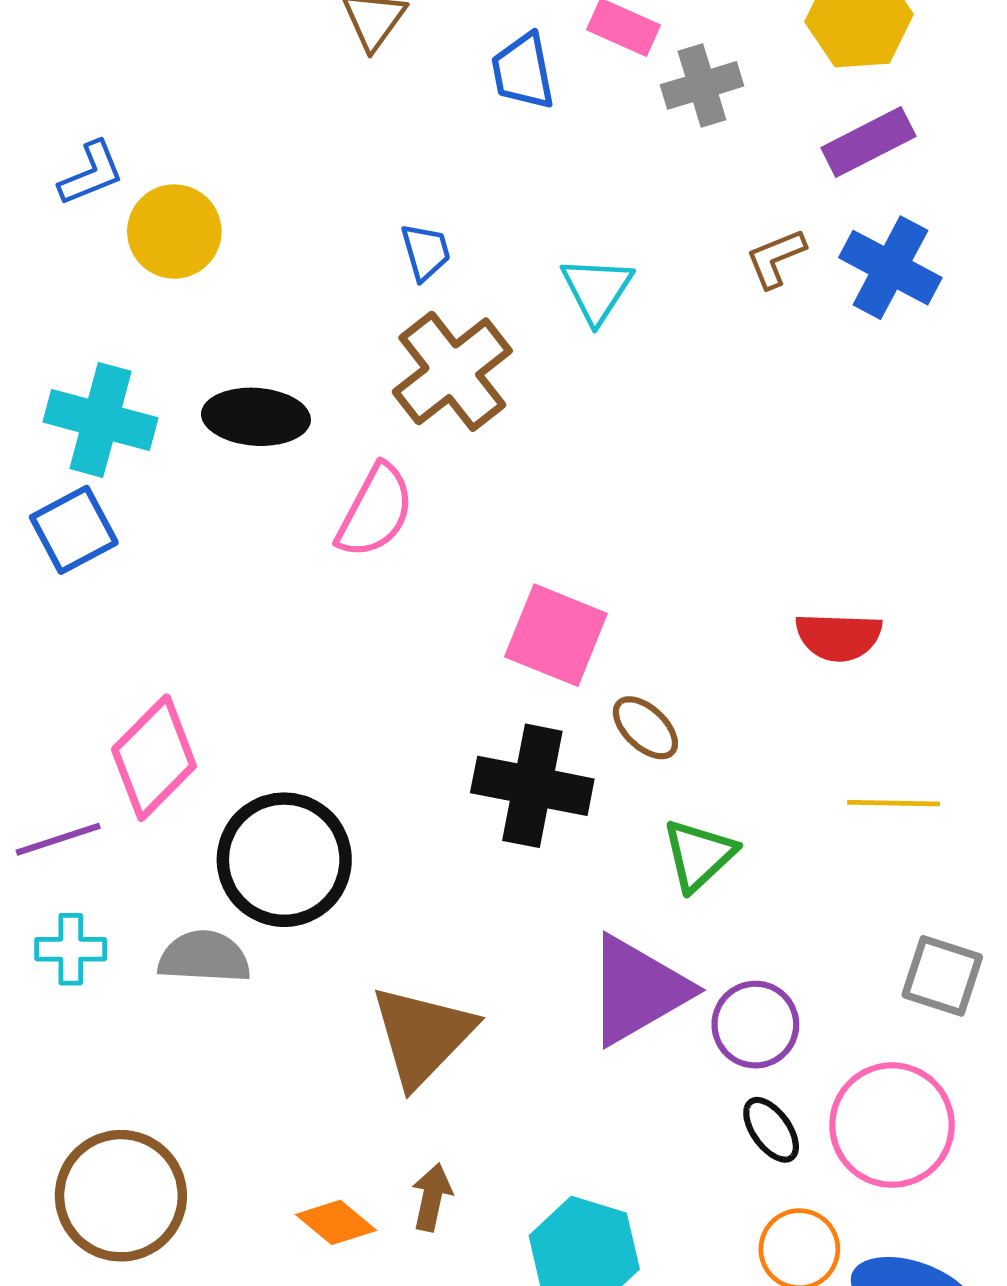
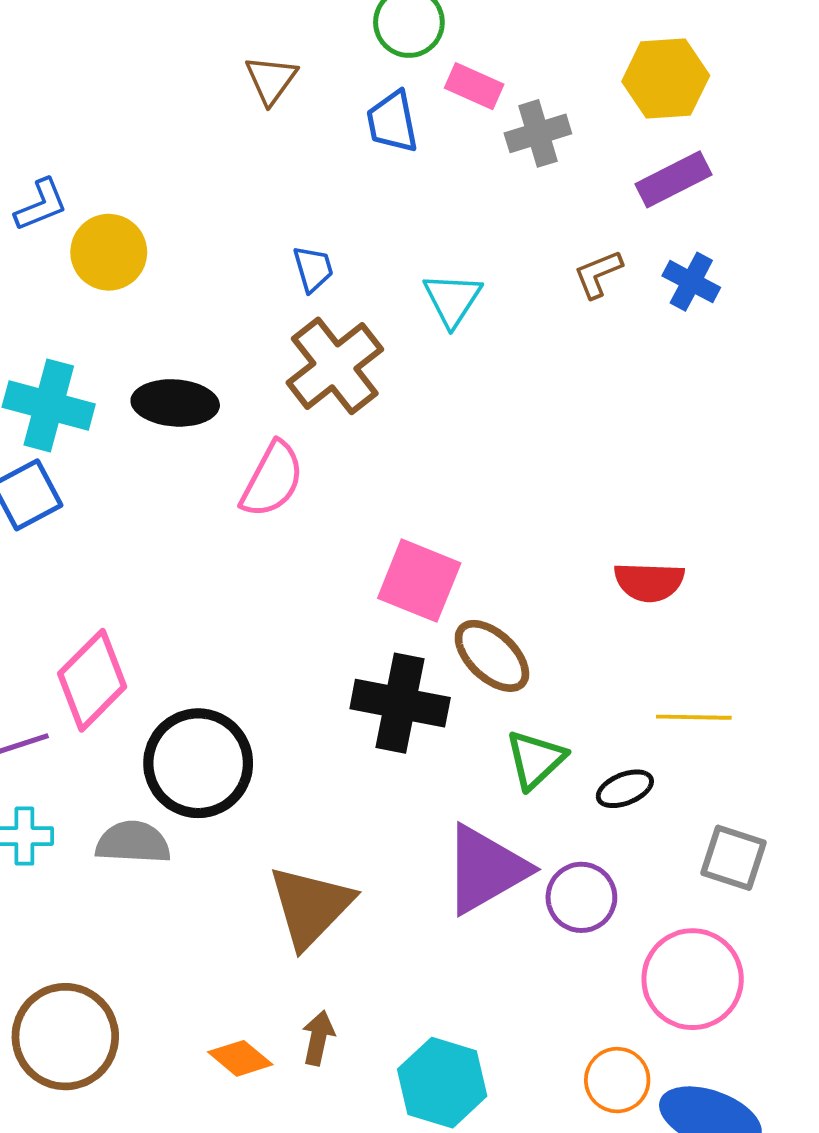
blue cross: (890, 268) -> (691, 282), size x0.7
brown ellipse: (645, 728) -> (492, 656), size x1.4
black ellipse: (771, 1130) -> (625, 789), moved, turned -76

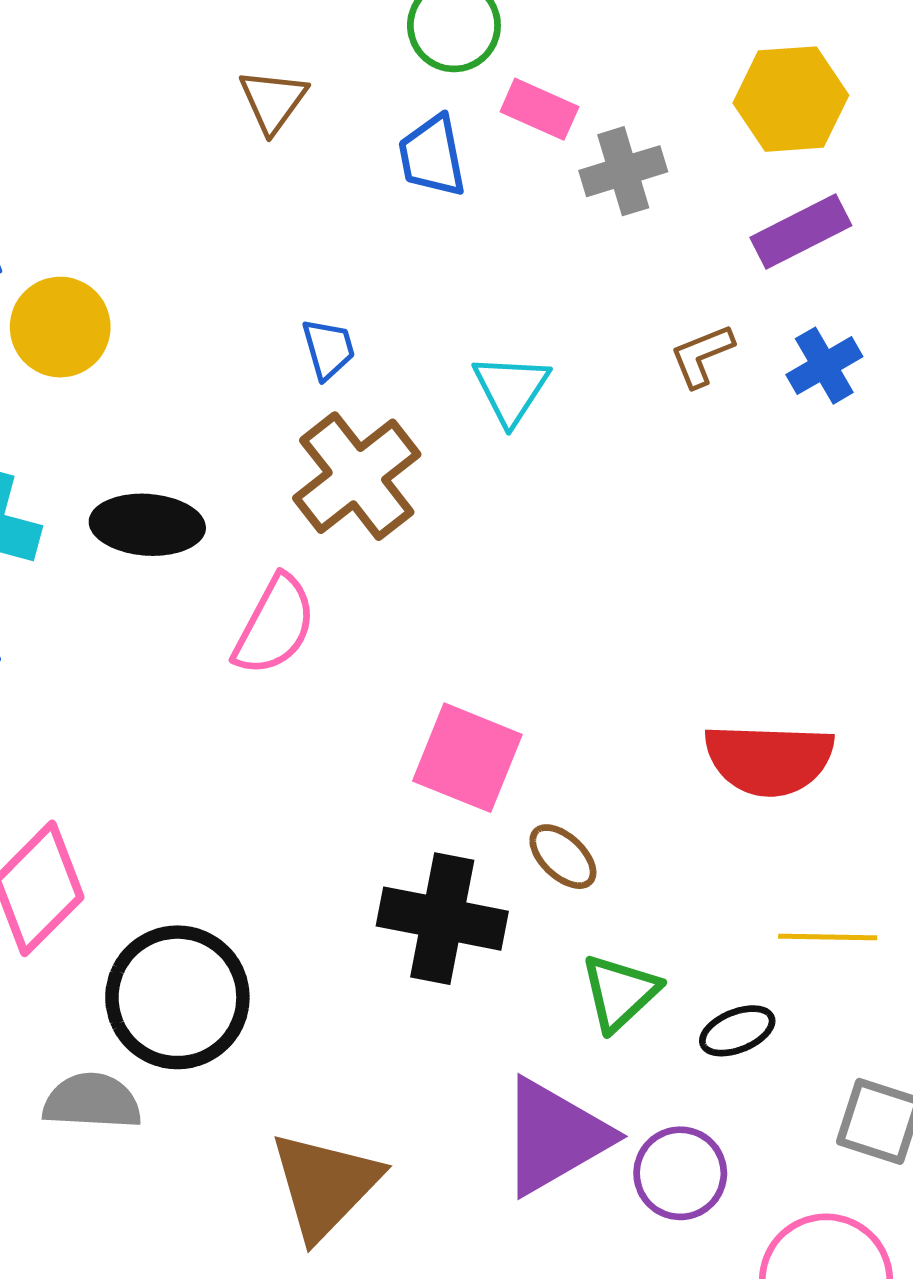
blue cross: (691, 282) -> (824, 366), turned 32
red semicircle: (649, 582) -> (769, 759), size x1.4
brown ellipse: (492, 656) -> (563, 857), size x0.7

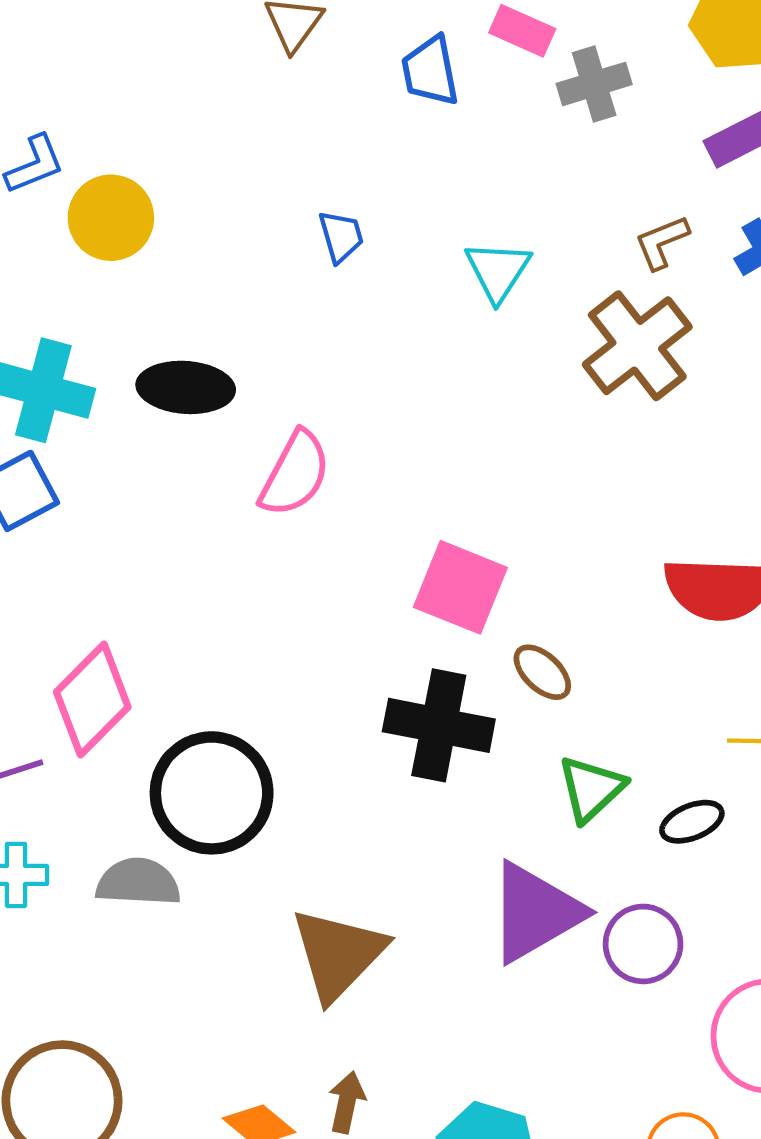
brown cross: (357, 476) -> (637, 346), moved

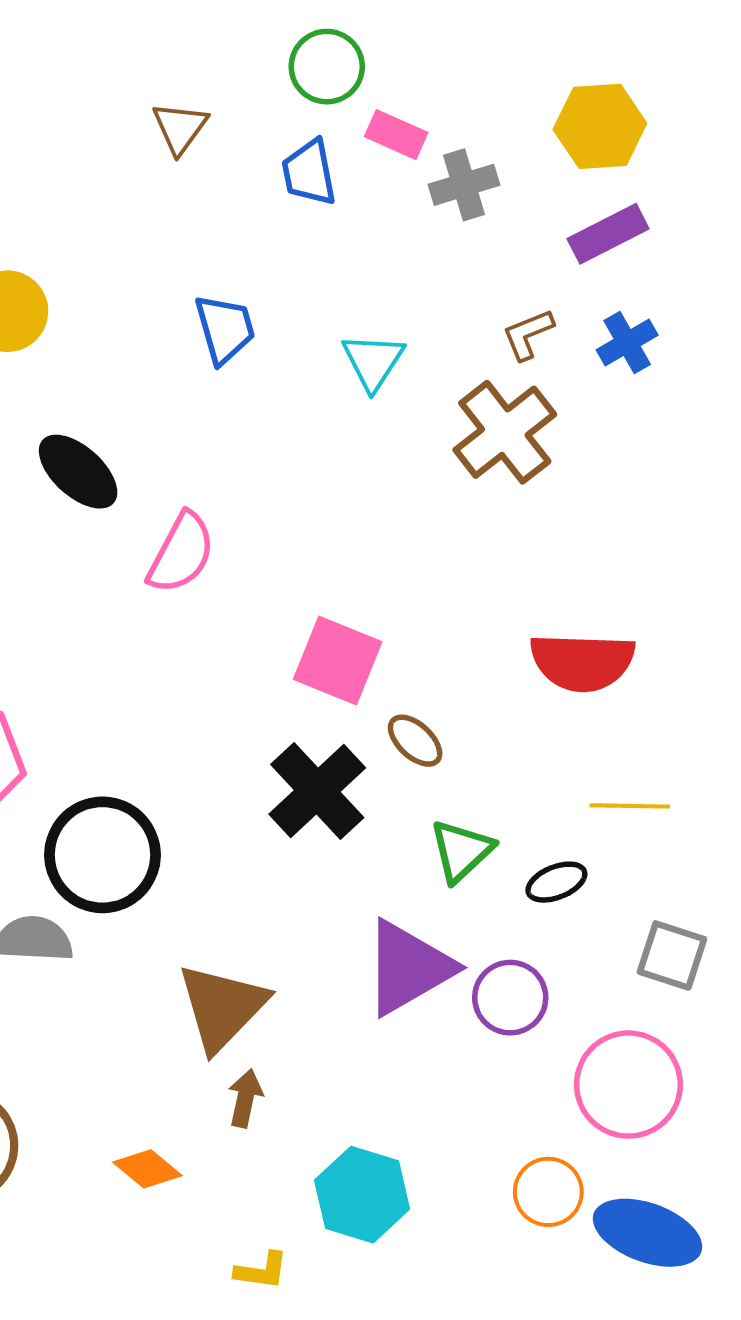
blue trapezoid: (341, 236) -> (225, 329), size x1.4
black ellipse: (186, 387) -> (78, 472), turned 38
black cross: (439, 725) -> (317, 791), turned 36
brown arrow: (347, 1102) -> (245, 1098), moved

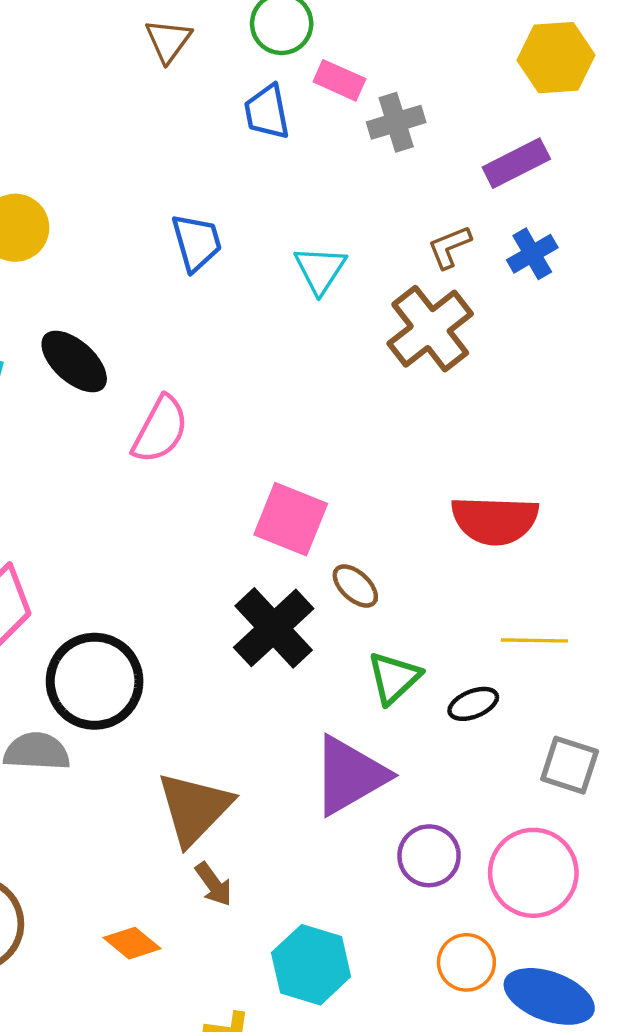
yellow hexagon: (600, 126) -> (556, 58), moved
brown triangle: (180, 128) -> (168, 41), moved
purple circle: (510, 998) -> (429, 856), moved
brown arrow: (245, 1098) -> (214, 884), turned 132

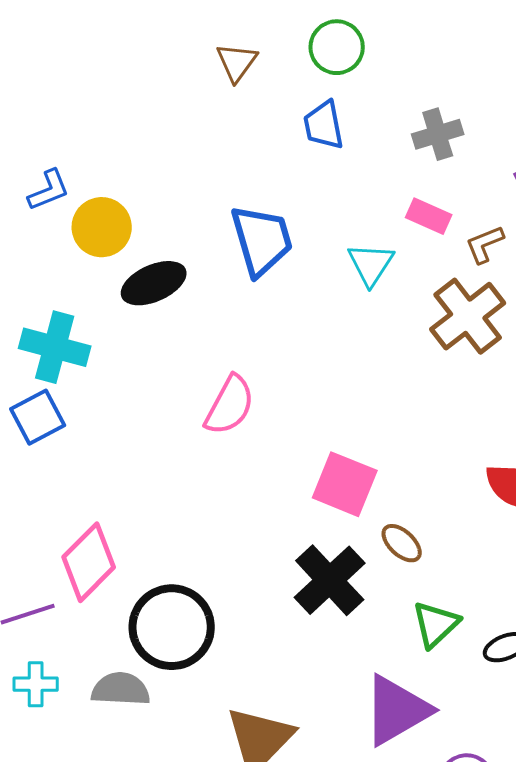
pink rectangle: (339, 80) -> (429, 216), moved
blue trapezoid: (197, 242) -> (262, 240), size x1.4
black ellipse: (74, 361) -> (154, 283), moved, turned -66

